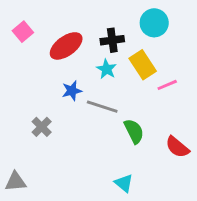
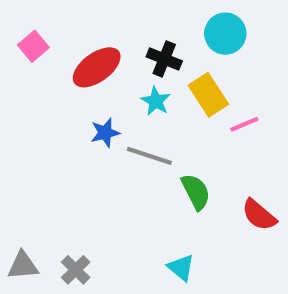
black cross: (112, 40) -> (164, 59), turned 30
gray cross: (42, 127) -> (76, 270), moved

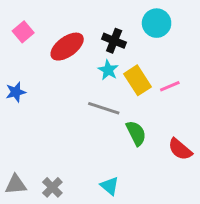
yellow rectangle: (208, 95) -> (138, 80), moved
blue star: (105, 133) -> (16, 92), moved
cyan triangle: (181, 268) -> (110, 186), moved

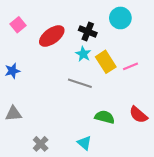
green semicircle: (136, 133) -> (105, 117), moved, turned -48
gray triangle: (16, 184) -> (14, 114), moved

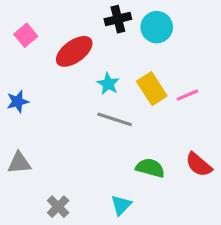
cyan circle: (120, 18) -> (157, 27), moved
black cross: (88, 31) -> (118, 19), moved, turned -36
cyan star: (83, 54) -> (108, 84), moved
cyan triangle: (84, 143) -> (121, 205), turned 35

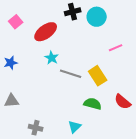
cyan star: (108, 84) -> (52, 58), moved
yellow rectangle: (152, 89) -> (98, 76), moved
pink line: (187, 95) -> (116, 48), moved
gray cross: (58, 207) -> (36, 128), turned -32

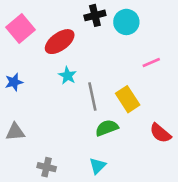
pink square: (16, 22) -> (20, 29), size x1.5
gray line: (71, 74) -> (92, 97), turned 60
green semicircle: (93, 104) -> (107, 128), moved, turned -36

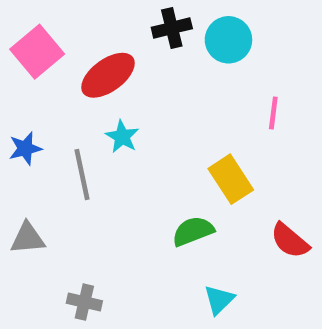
pink line: (151, 63) -> (273, 113), turned -60
gray line: (92, 97) -> (82, 174), moved
cyan triangle: (98, 166) -> (219, 300), moved

